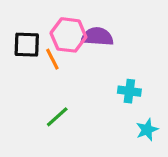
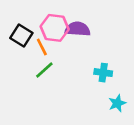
black square: (27, 45) -> (21, 35), turned 30
green line: (57, 117) -> (44, 70), moved

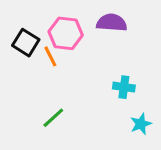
purple semicircle: (78, 29) -> (112, 23), moved
green line: (44, 70) -> (53, 118), moved

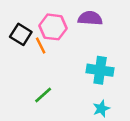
cyan cross: (124, 87) -> (100, 70), size x1.5
cyan star: (141, 124) -> (101, 109), moved

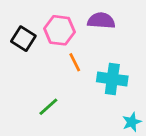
orange line: (41, 45) -> (75, 62), moved
cyan star: (101, 109) -> (132, 122), moved

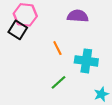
pink hexagon: (60, 30) -> (25, 15), moved
green line: (48, 107) -> (58, 82), moved

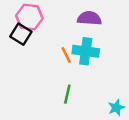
cyan cross: (86, 61) -> (86, 51), moved
green line: (58, 82) -> (67, 94), turned -35

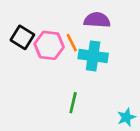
pink hexagon: (29, 17) -> (49, 45), moved
orange line: (66, 55) -> (72, 43), moved

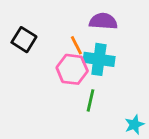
pink hexagon: (49, 45) -> (72, 69), moved
green line: (73, 103) -> (90, 100), moved

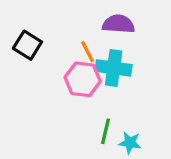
green line: (90, 100) -> (105, 131), moved
cyan star: (134, 125) -> (130, 143), moved, turned 30

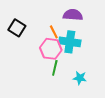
green line: (105, 131) -> (55, 68), moved
cyan star: (130, 143) -> (80, 78), moved

